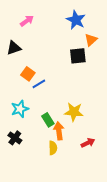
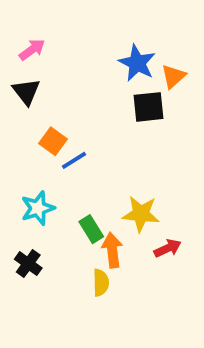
blue star: (76, 20) -> (137, 63), moved
pink arrow: (27, 21) -> (32, 50), moved
black triangle: (14, 48) -> (26, 92), turned -49
red arrow: (88, 143) -> (168, 248), moved

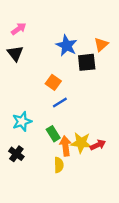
blue star: (137, 63) -> (67, 46), moved
orange square: (53, 141) -> (53, 82), moved
blue line: (74, 160) -> (60, 102), moved
yellow star: (141, 214) -> (81, 143), moved

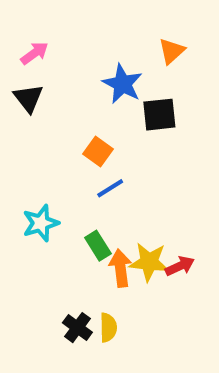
orange triangle: (101, 44) -> (172, 51), moved
black cross: (16, 154) -> (77, 328), moved
yellow semicircle: (59, 165) -> (108, 328), moved

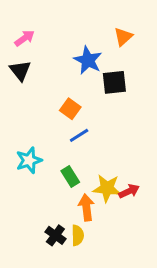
orange arrow: (120, 268) -> (86, 207), moved

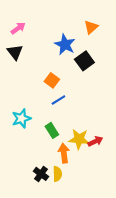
black square: (114, 82) -> (84, 61), turned -30

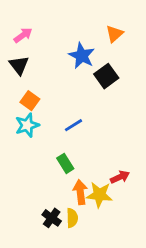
orange square: (52, 80) -> (30, 101), moved
cyan star: (21, 118) -> (27, 125), moved
yellow star: (79, 139) -> (99, 195), moved

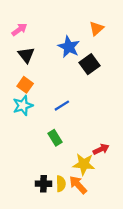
black triangle: (19, 65) -> (26, 55), moved
orange arrow: (80, 192) -> (78, 185), moved, turned -36
black cross: (52, 218) -> (44, 184), turned -35

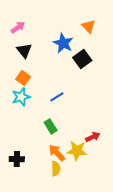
orange triangle: (96, 28) -> (88, 26), turned -32
black cross: (44, 184) -> (17, 159), moved
orange arrow: (78, 185) -> (57, 153), moved

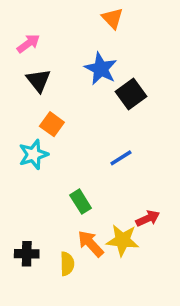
orange triangle: (88, 26) -> (112, 18), moved
orange square: (23, 78) -> (52, 124), moved
blue line: (57, 97) -> (121, 158), moved
yellow semicircle: (56, 169) -> (67, 264), moved

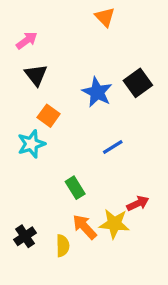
blue star: (101, 69) -> (97, 92), moved
black square: (131, 94) -> (138, 83), moved
black cross: (27, 254) -> (25, 236), turned -35

